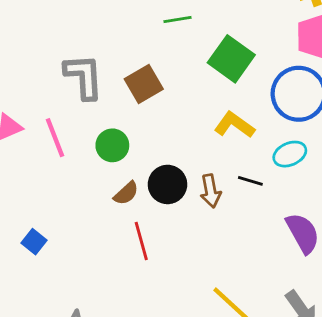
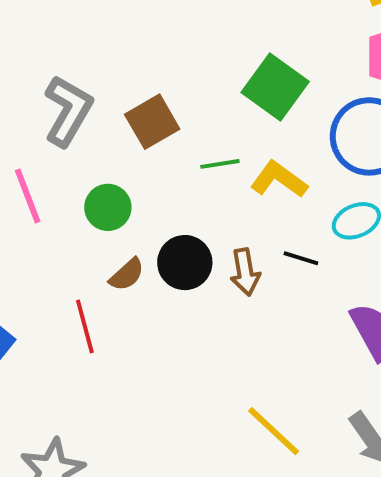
green line: (178, 20) -> (220, 164), moved
gray L-shape: (84, 77) -> (68, 111), turned 33
red line: (141, 241) -> (85, 326), moved

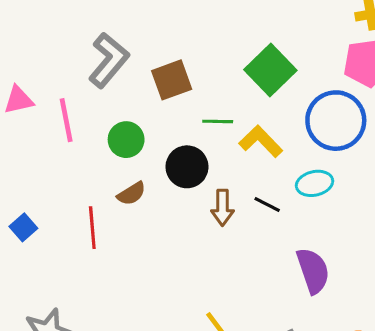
black circle: (185, 263) -> (187, 167), moved

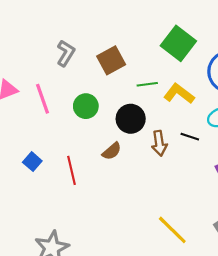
gray L-shape: (109, 60) -> (66, 53), size x0.7
brown semicircle: (131, 194) -> (112, 151), moved
blue square: (23, 227) -> (32, 162), moved

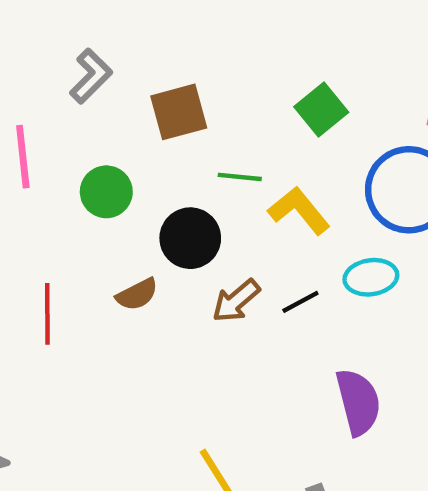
green square: (178, 43) -> (321, 110), size x0.7
black line: (190, 137) -> (300, 302), turned -60
brown arrow: (159, 143) -> (236, 301), turned 45

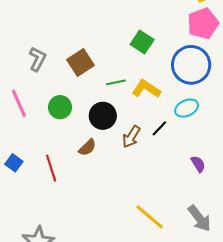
purple semicircle: (358, 402) -> (198, 164), size x0.6

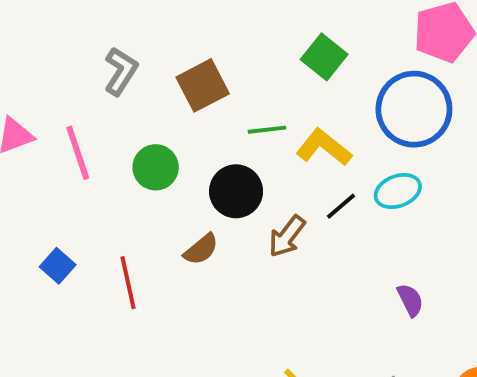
black line: (159, 128) -> (341, 206), moved

